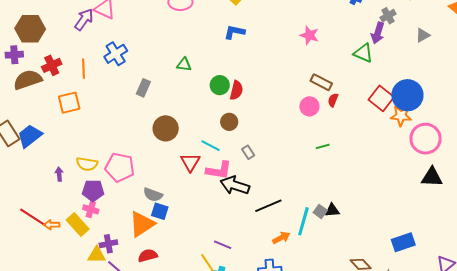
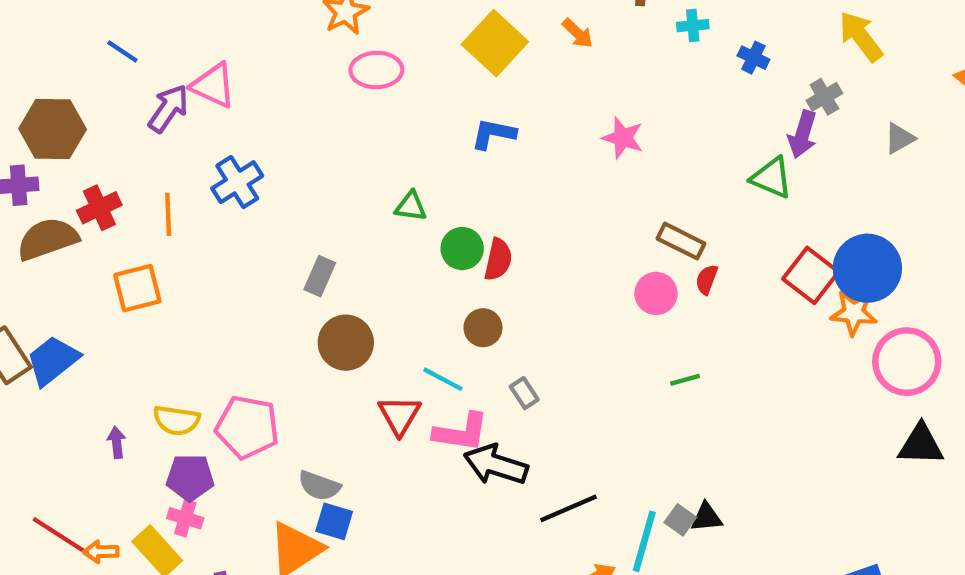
pink star: (309, 35) -> (623, 138), moved
green triangle: (184, 65) -> (411, 206), moved
gray rectangle: (143, 88) -> (320, 276), moved

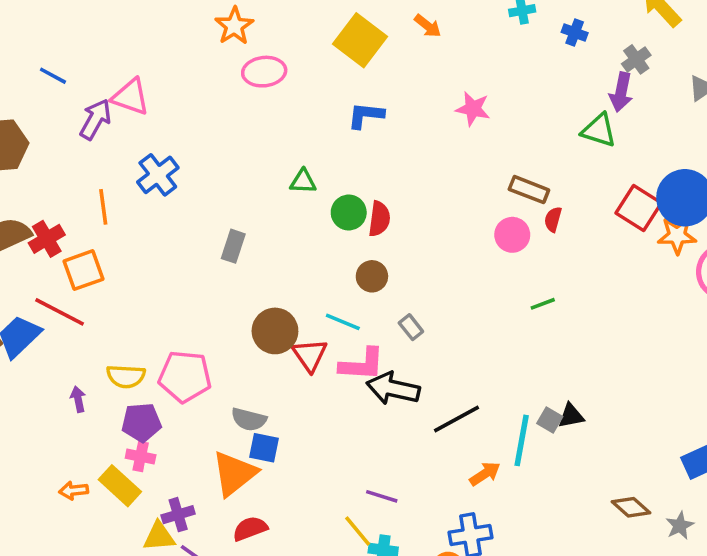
red cross: (99, 208) -> (47, 239), moved
brown circle: (346, 343) -> (275, 331), moved
red line: (61, 536) -> (60, 312), moved

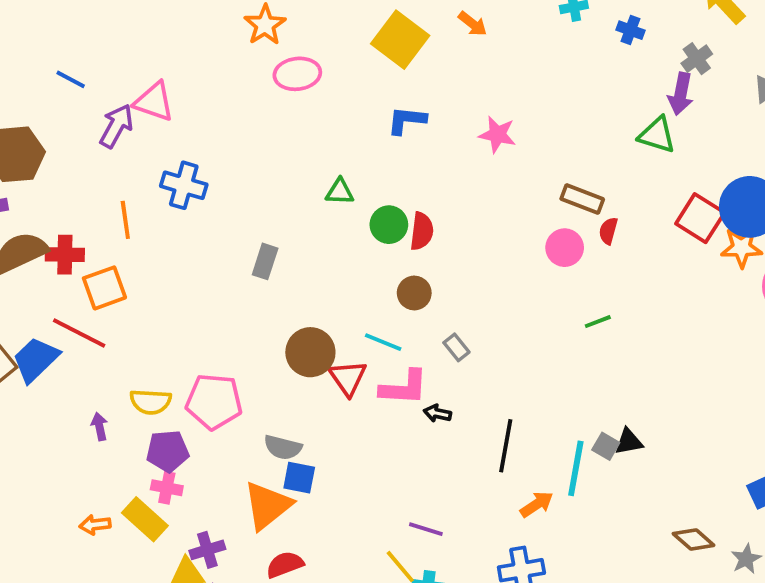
pink star: (473, 109) -> (497, 134), moved
blue cross: (158, 175) -> (184, 185), turned -36
red cross: (47, 239) -> (65, 255), turned 32
black arrow: (393, 389) -> (437, 413), size x0.5
black line: (457, 419) -> (506, 446), turned -51

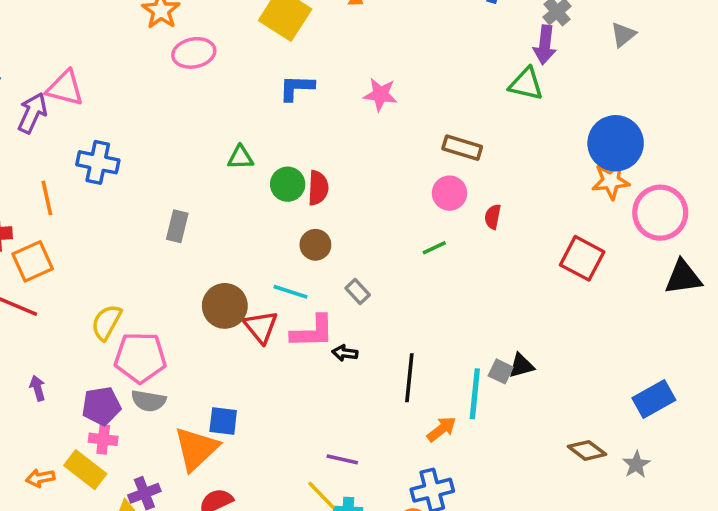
red square: (700, 218) -> (582, 258), moved
red semicircle: (608, 231) -> (493, 217), moved
green line: (598, 322) -> (434, 248), moved
yellow semicircle: (151, 402) -> (106, 322), moved, turned 120
gray semicircle: (283, 447) -> (149, 401), moved

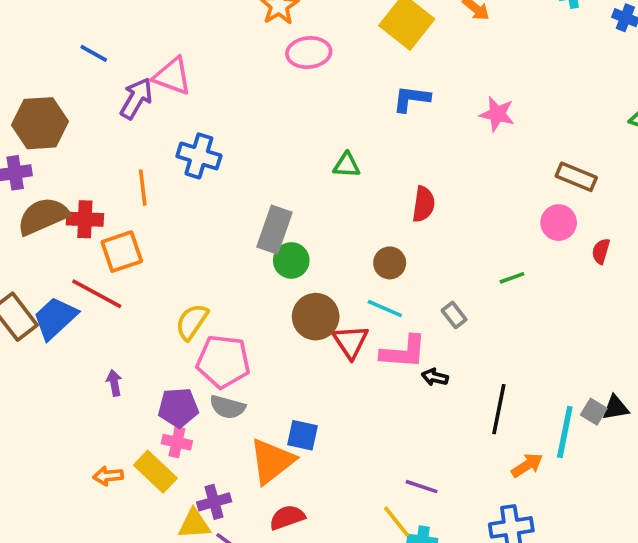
green circle: (288, 184) -> (291, 260), moved
gray rectangle: (177, 226) -> (274, 230), size x1.4
brown circle: (315, 245) -> (390, 263), moved
green line: (434, 248) -> (512, 278), moved

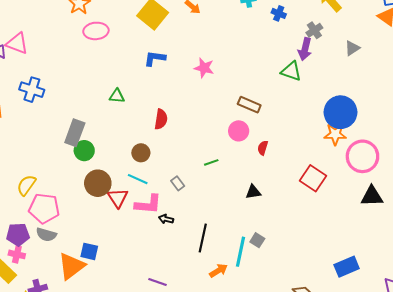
black triangle: (616, 408) -> (253, 192), moved

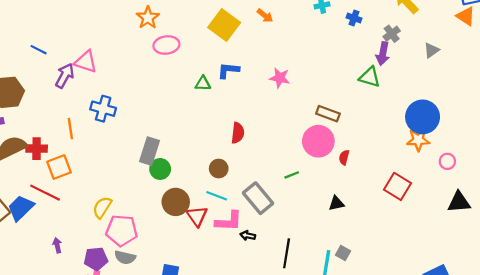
green triangle: (117, 96) -> (203, 83), moved
pink circle: (239, 131) -> (318, 141), size x1.5
pink circle: (362, 156) -> (447, 161), size x0.5
gray rectangle: (178, 183) -> (258, 198), size x2.0

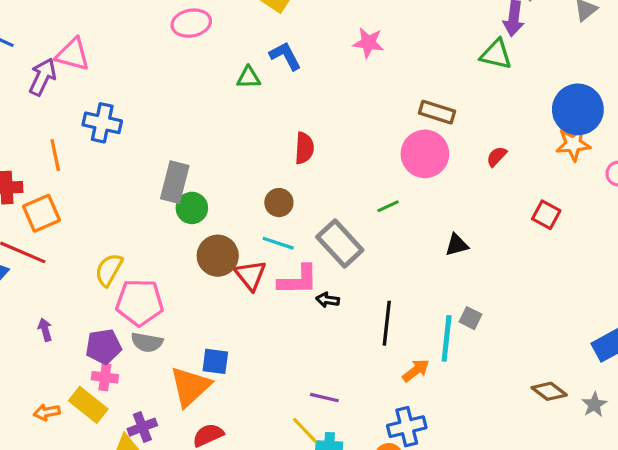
blue L-shape: (228, 70) -> (285, 56), turned 60
pink star: (280, 78) -> (368, 43), moved
red semicircle: (344, 157) -> (497, 156), moved, turned 32
red square: (397, 186) -> (546, 215), size x0.7

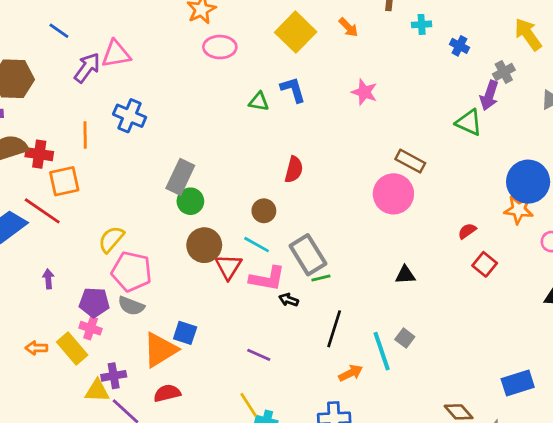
pink triangle: (73, 54) -> (116, 54), turned -36
red semicircle: (497, 156) -> (467, 231), moved
green line: (388, 206) -> (321, 278), moved
cyan line: (447, 338) -> (382, 351), turned -36
purple line: (324, 398) -> (259, 355), moved

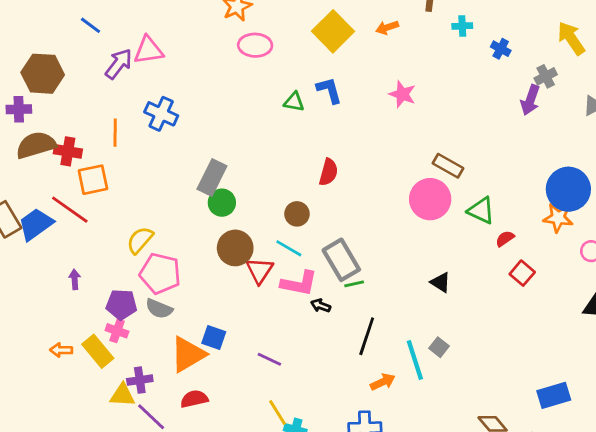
orange arrow: (348, 27) -> (387, 27), turned 115
green triangle: (469, 122) -> (481, 211), moved
black triangle: (405, 275) -> (441, 282), turned 35
purple line: (259, 355) -> (269, 359), moved

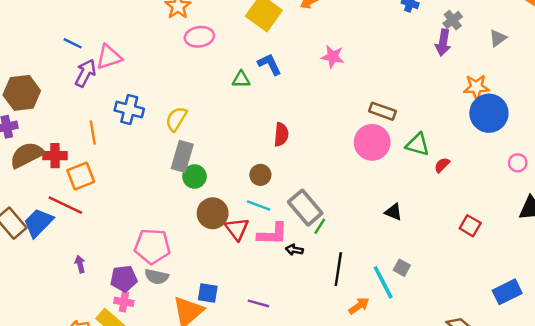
blue line: (90, 25) -> (73, 43), moved
orange star: (558, 218) -> (476, 87), moved
yellow semicircle: (140, 240) -> (176, 119), moved
red square: (522, 273) -> (470, 226), moved
green line: (354, 284) -> (320, 226), turned -35

